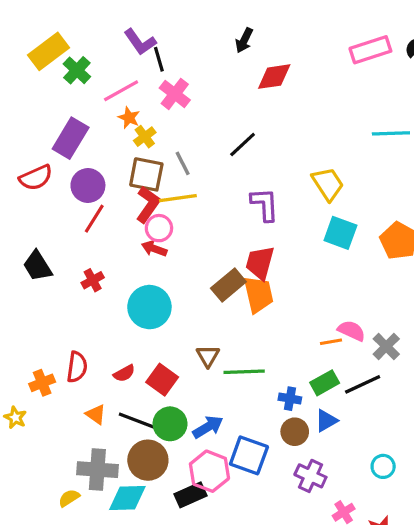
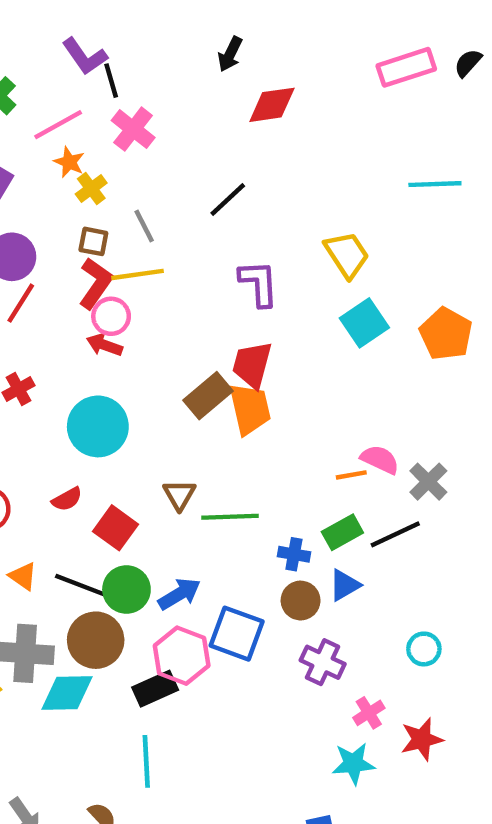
brown square: (146, 174) -> (93, 241), size x0.6
cyan square: (340, 233) -> (364, 323), turned 36
red semicircle: (124, 373) -> (67, 499), moved

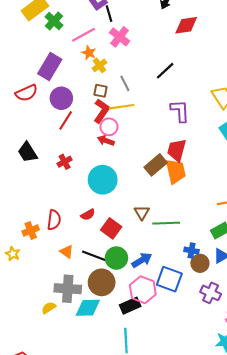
blue cross: (294, 554) -> (192, 251), moved

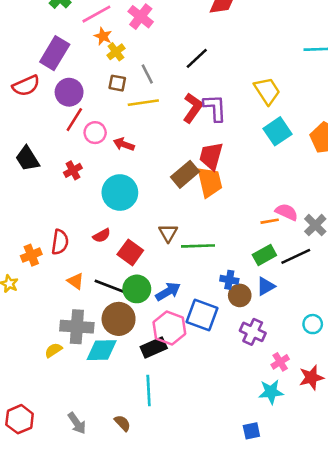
red L-shape: (102, 111) -> (193, 108), moved
pink circle: (109, 127) -> (95, 133), moved

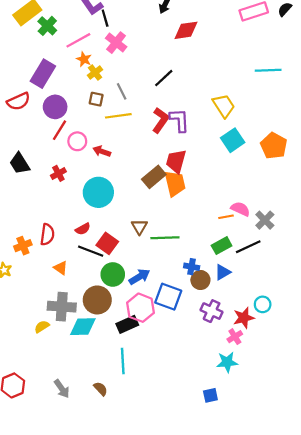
black line: (109, 286) -> (91, 251), moved
red star: (311, 378) -> (244, 318), moved

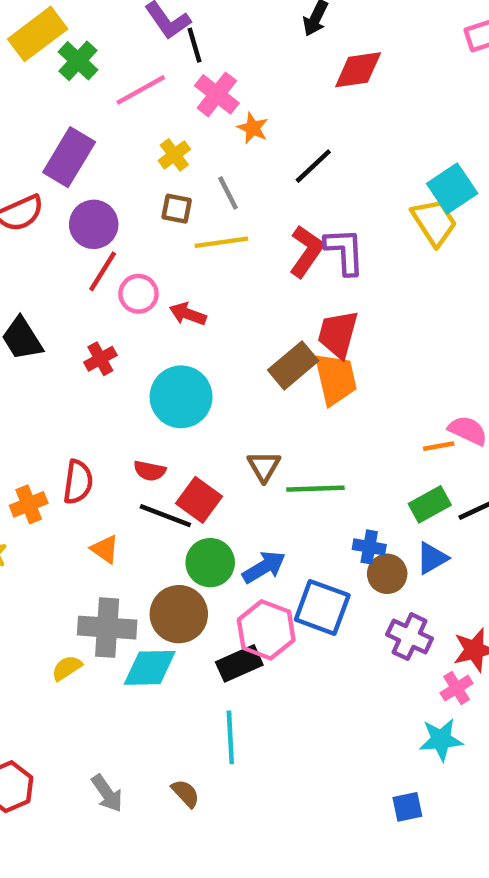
orange star: (84, 59) -> (253, 128), moved
cyan square: (233, 140) -> (452, 189), moved
red semicircle: (83, 229) -> (150, 471), turned 40

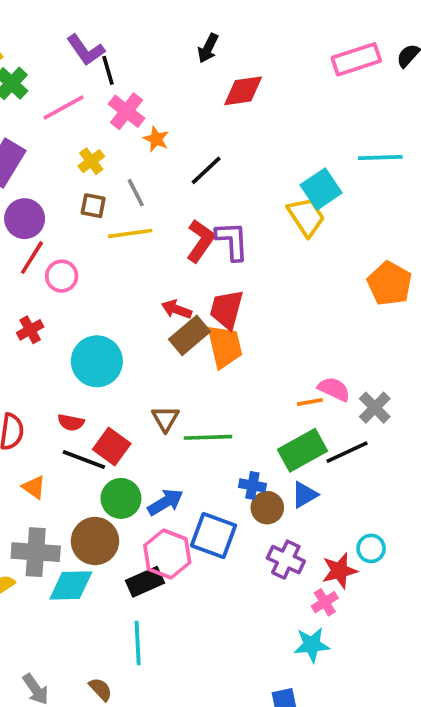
red arrow: (188, 314) -> (177, 309), moved
green rectangle: (430, 504) -> (302, 450), size x1.4

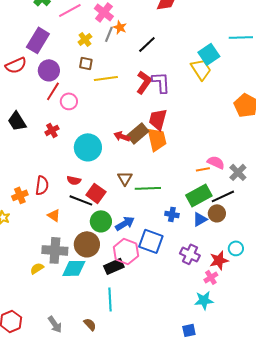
gray line: (136, 193) -> (109, 34), moved, turned 49
red arrow: (177, 309) -> (122, 136), moved
brown circle: (267, 508) -> (217, 213), moved

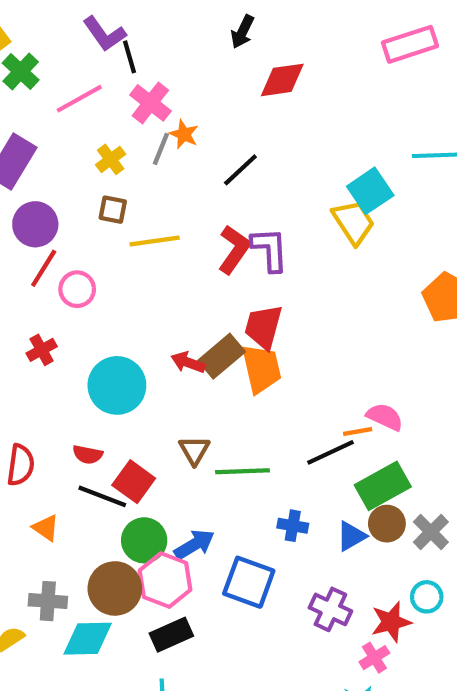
gray cross: (238, 172) -> (431, 532), moved
green rectangle: (199, 195) -> (383, 486), moved
black line: (223, 196) -> (330, 452), moved
gray cross: (55, 250) -> (48, 601), size x0.7
pink hexagon: (126, 251) -> (165, 580), moved

